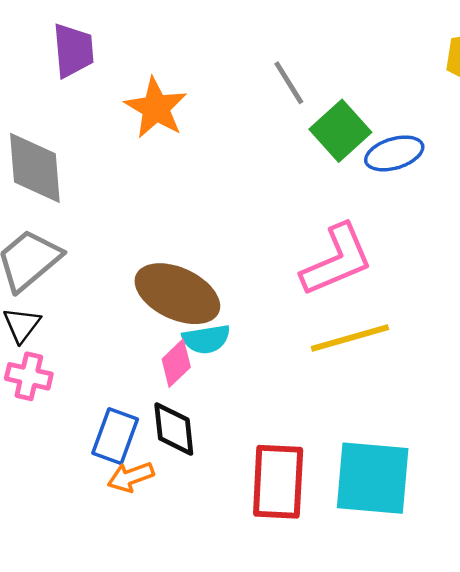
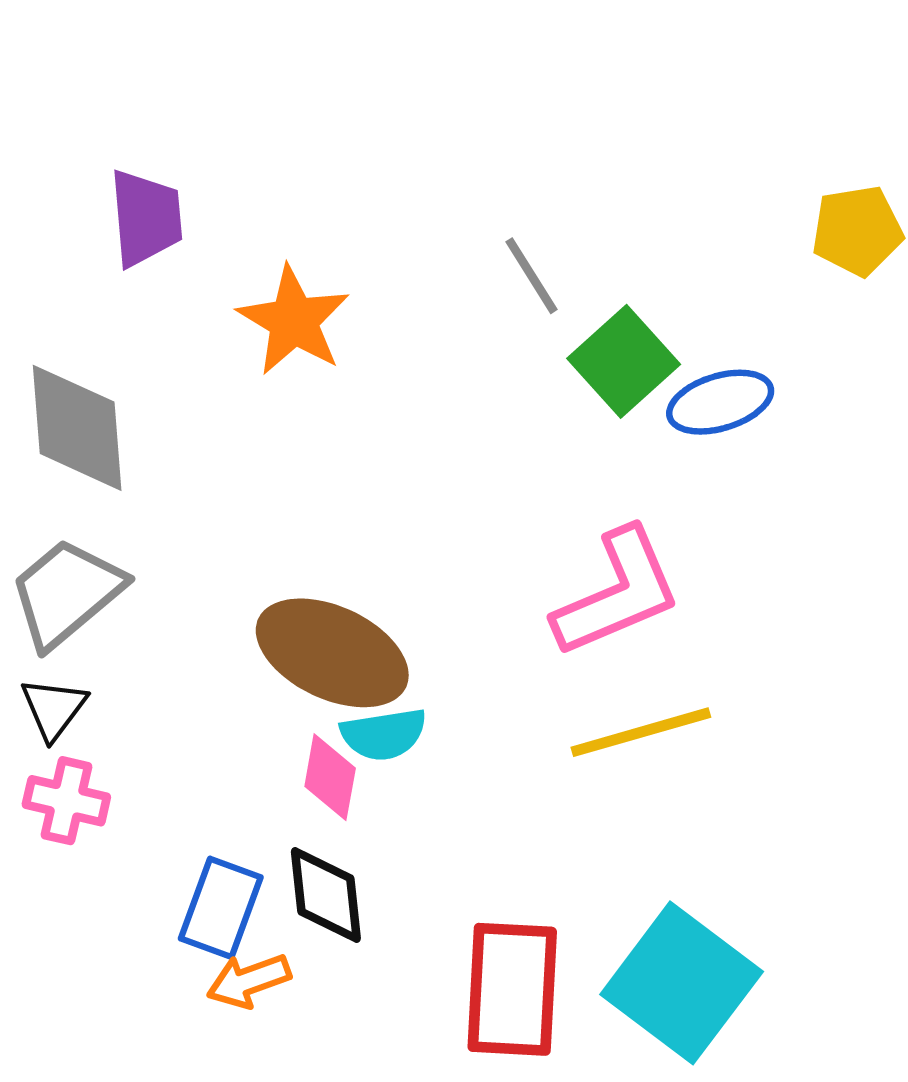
pink diamond: (176, 363) -> (330, 777), turned -36
cyan square: (373, 478) -> (682, 983), turned 32

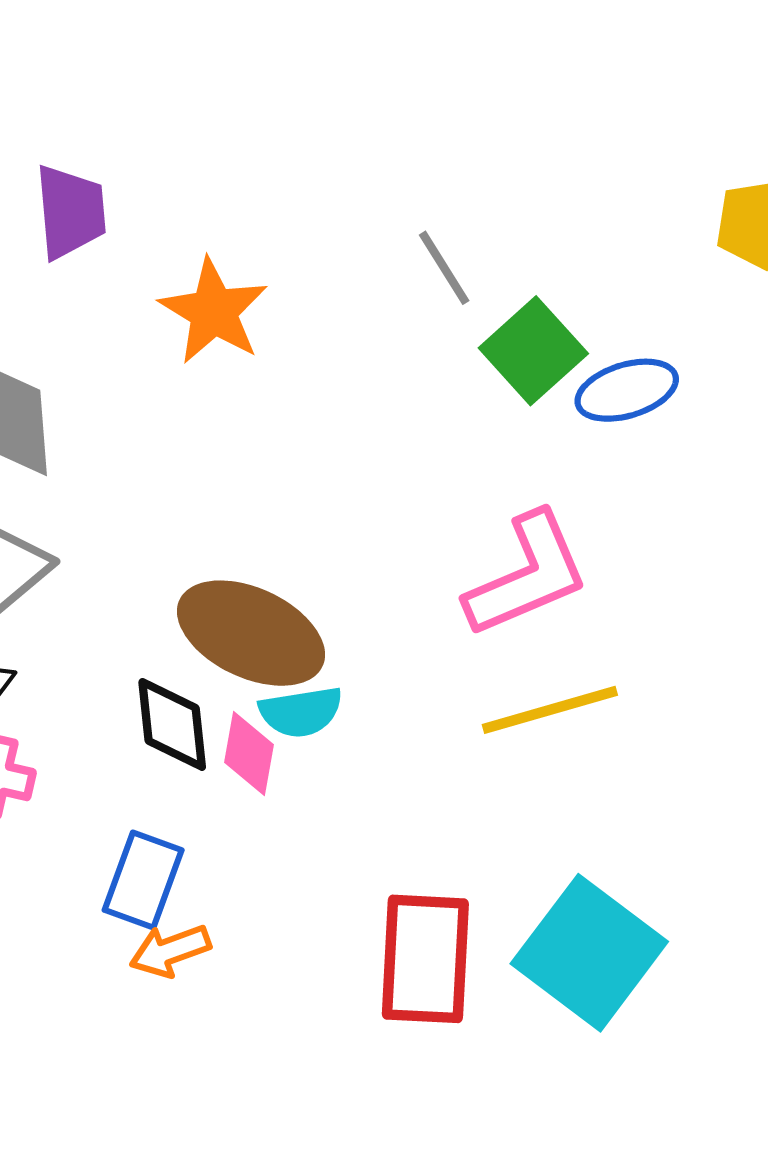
black diamond: (326, 895) -> (172, 724), moved

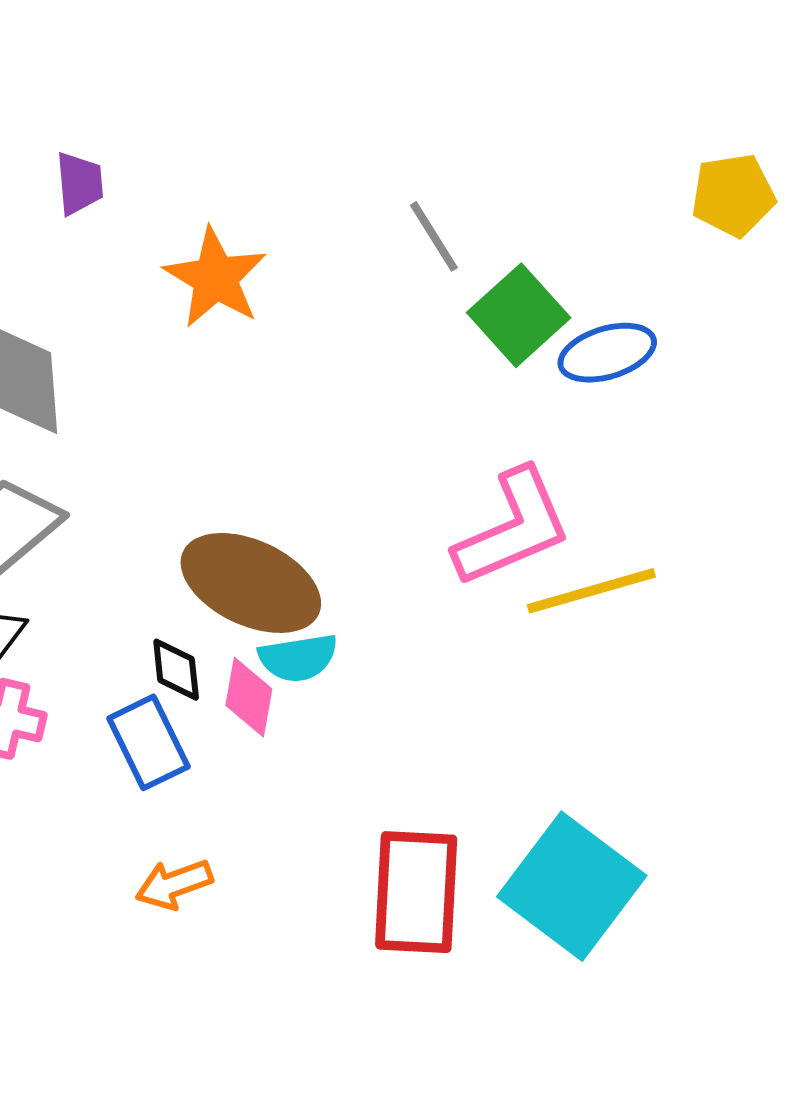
purple trapezoid: (70, 212) -> (80, 183), size x0.7
yellow line: (550, 710) -> (591, 591), moved
black diamond: (172, 724) -> (176, 670), size x0.7
blue rectangle: (143, 880) -> (148, 742), moved, turned -46

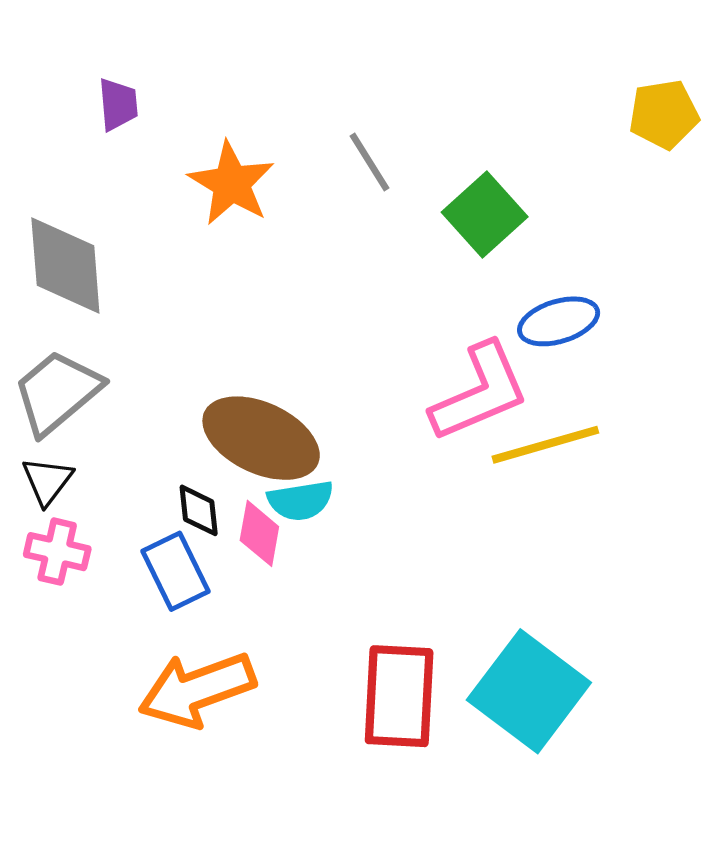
gray line: (434, 236) -> (370, 162), moved
blue ellipse: (607, 353) -> (559, 321), moved
orange arrow: (174, 884) -> (197, 690), size x1.8

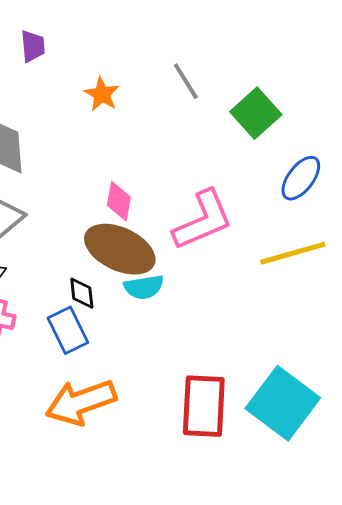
orange star: (231, 183) -> (102, 94), size x0.7
blue ellipse: (559, 321) -> (301, 178), turned -36
pink L-shape: (480, 392) -> (203, 220), moved
pink diamond: (259, 533) -> (119, 201), moved

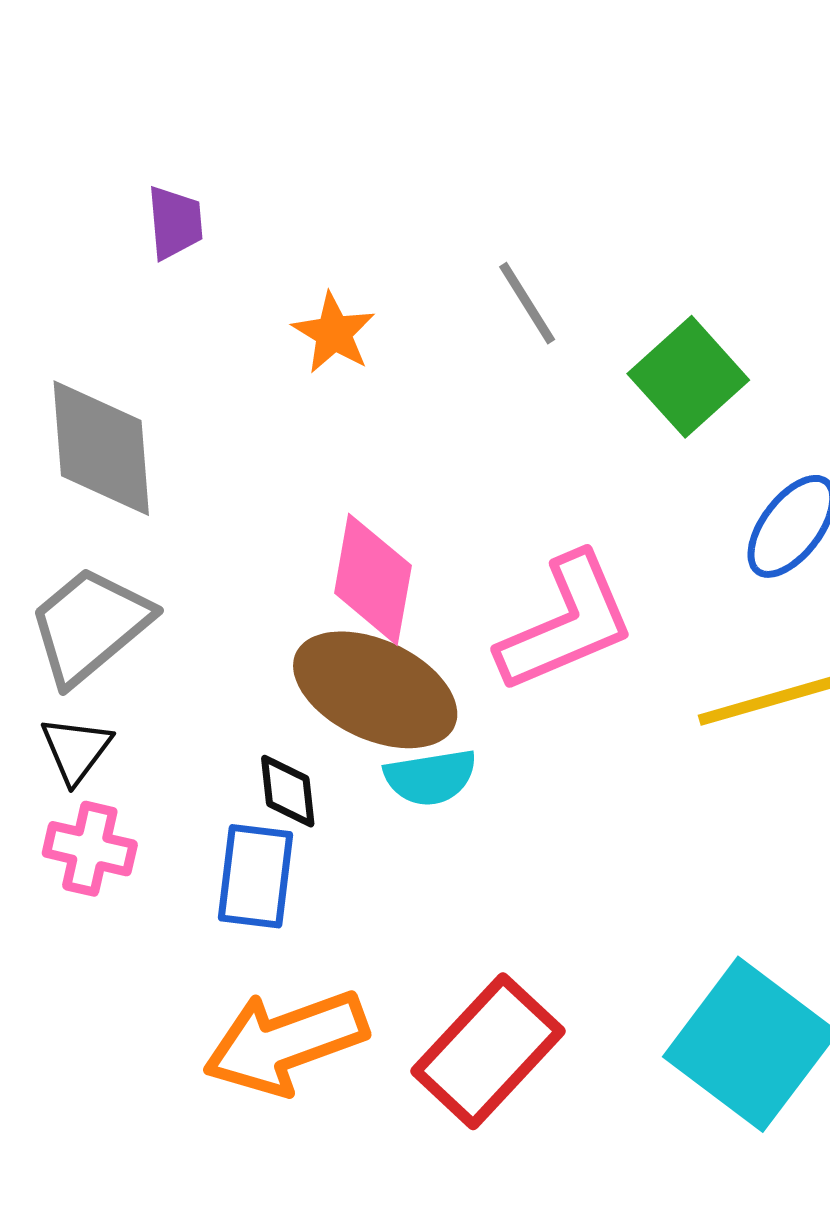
pink diamond: (119, 201) -> (373, 579), size x1.4
blue rectangle: (68, 330) -> (256, 876), turned 33
red rectangle: (204, 406) -> (488, 1051), moved, turned 40

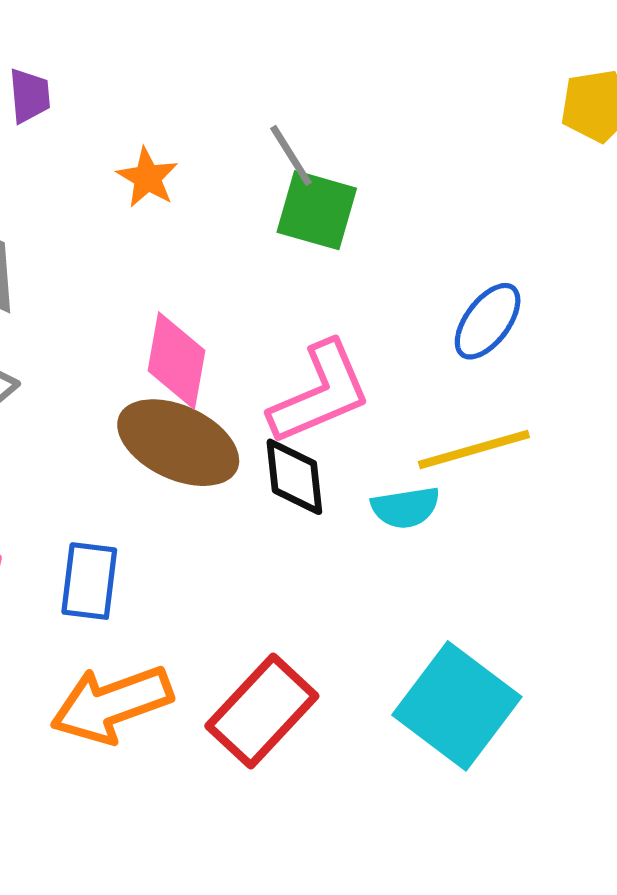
green square: (688, 377) -> (317, 210), moved, turned -32
cyan semicircle: (430, 777) -> (406, 508), moved
black diamond: (288, 791) -> (294, 477), moved, size x1.4

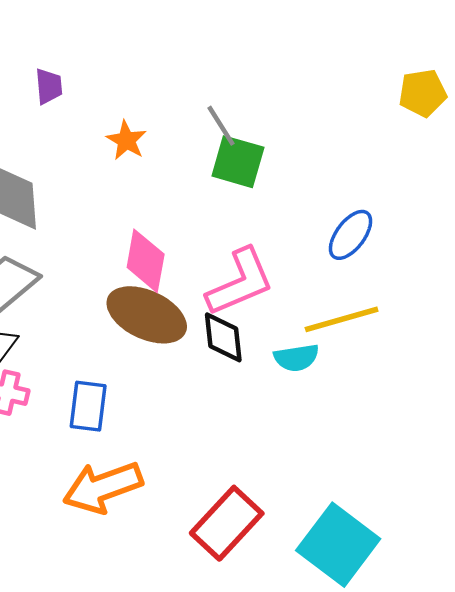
cyan square: (457, 706) -> (338, 545), moved
red rectangle: (262, 711) -> (227, 523), moved

